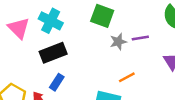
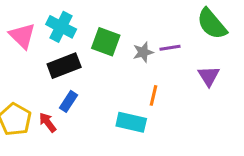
green square: (102, 16) -> (106, 42), moved
orange line: (127, 77) -> (154, 95), turned -49

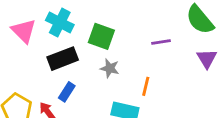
gray star: (143, 52) -> (110, 68), moved, turned 30
purple triangle: (209, 76) -> (207, 59), moved

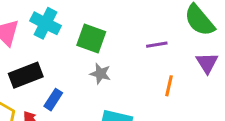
black rectangle: (63, 59) -> (26, 75), moved
orange line: (146, 86) -> (169, 86), moved

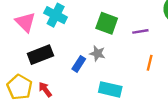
green square: (91, 39) -> (107, 23), moved
blue rectangle: (53, 100) -> (79, 64), moved

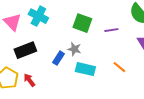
orange line: (150, 63) -> (119, 67), moved, turned -64
cyan rectangle: (110, 89) -> (85, 69), moved

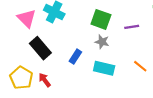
gray star: (74, 49) -> (102, 42), moved
black rectangle: (25, 50) -> (40, 48), turned 70

